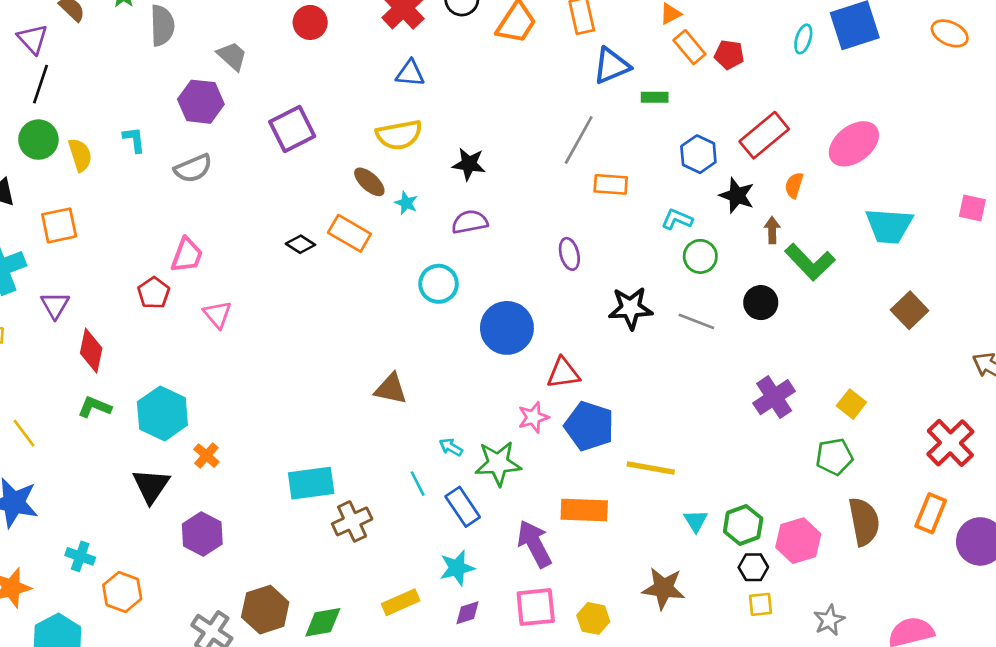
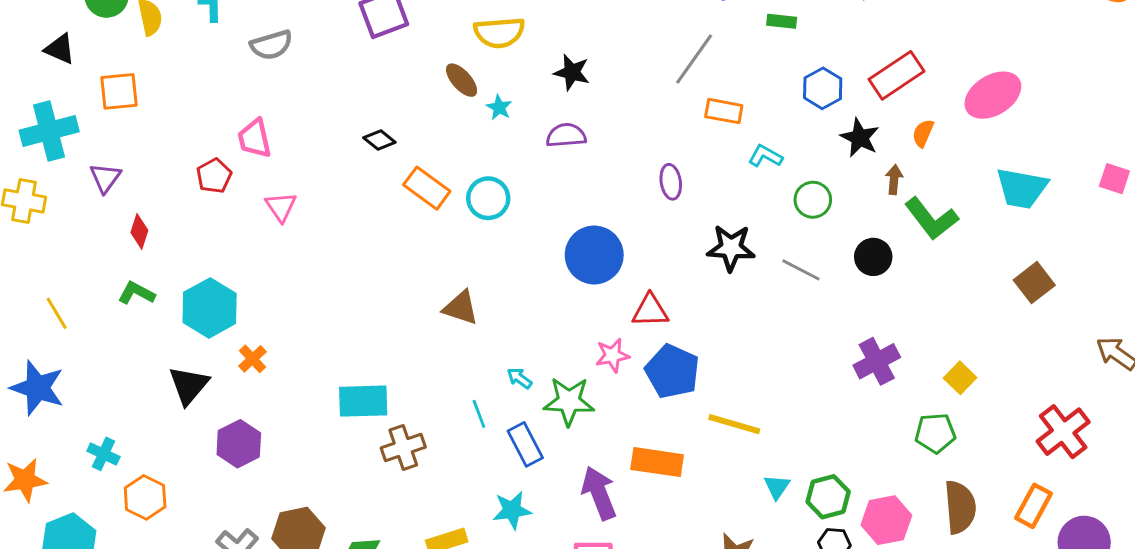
cyan L-shape: (677, 219) -> (765, 156), moved
orange rectangle: (349, 233) -> (427, 188), moved
pink trapezoid: (187, 255) -> (255, 139), turned 141
cyan circle: (439, 284) -> (488, 198), moved
red diamond: (91, 351) -> (139, 231), size x0.7

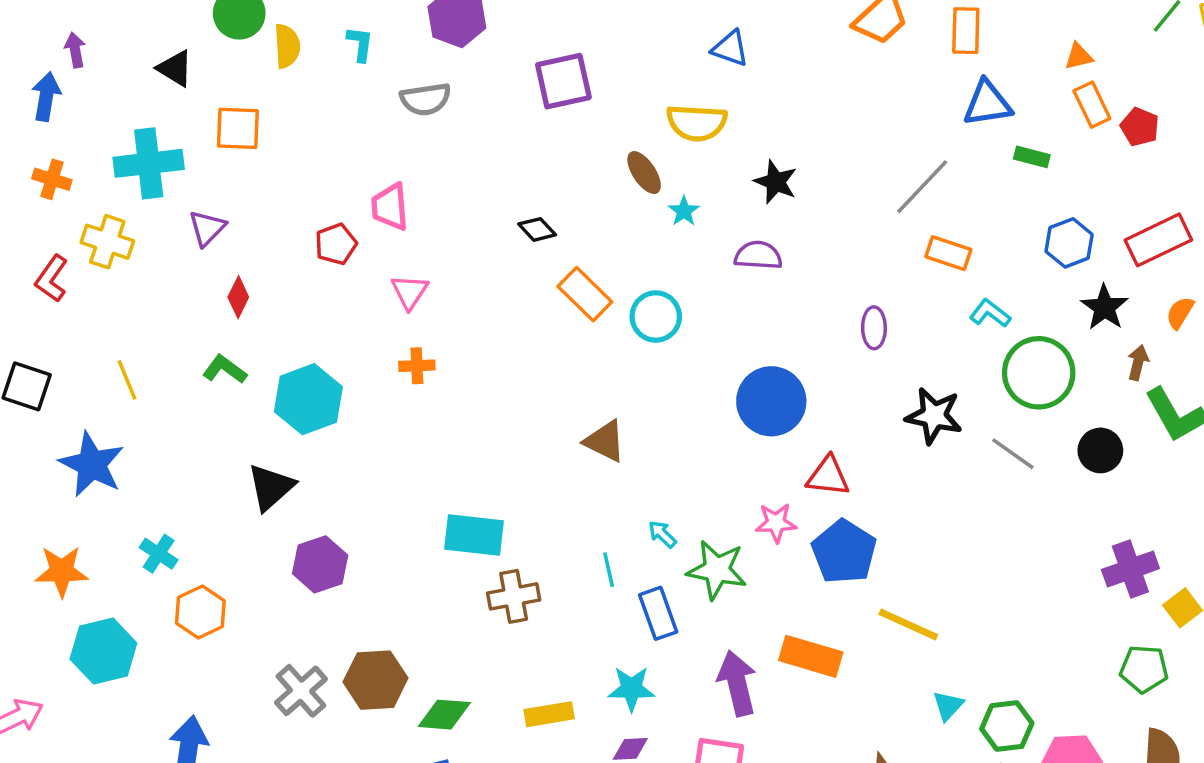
green circle: (813, 200) -> (1039, 373), size x1.6
orange cross: (253, 359) -> (417, 366), moved, turned 32
purple cross: (877, 361) -> (1130, 569), moved

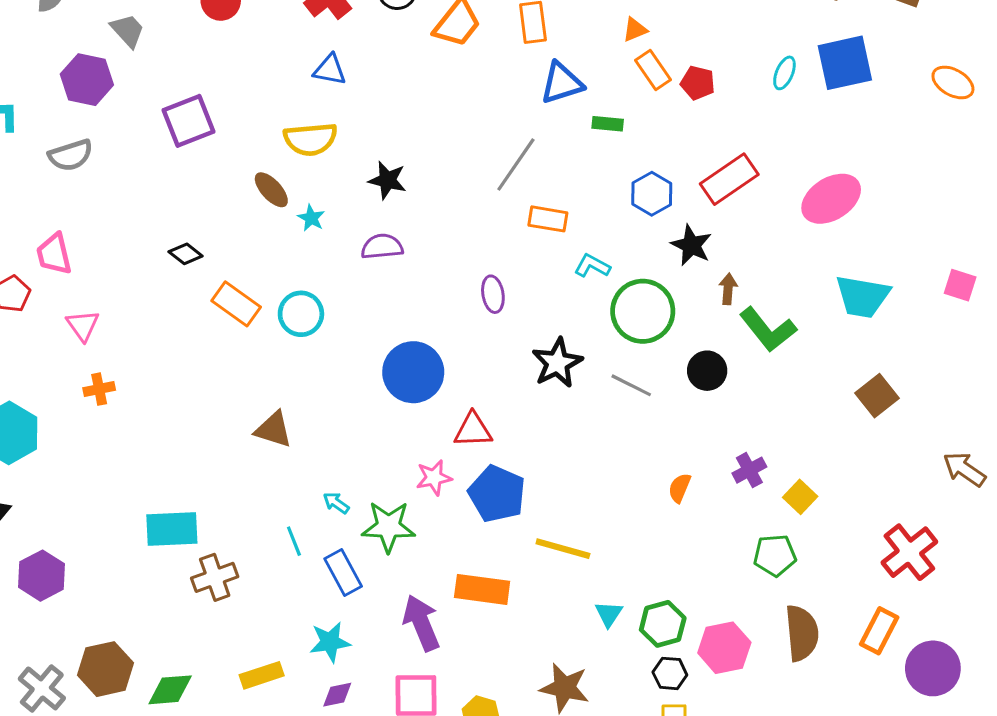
orange semicircle: (1180, 313) -> (680, 488), moved
black star: (934, 416) -> (557, 363), turned -30
purple cross: (1130, 569) -> (749, 470), size x0.7

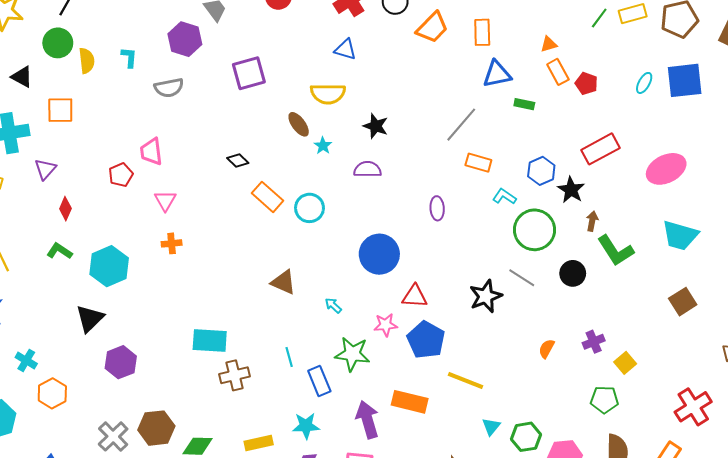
blue hexagon: (652, 194) -> (541, 171), moved
black star: (557, 363) -> (486, 296), moved
cyan arrow: (336, 503) -> (333, 305), moved

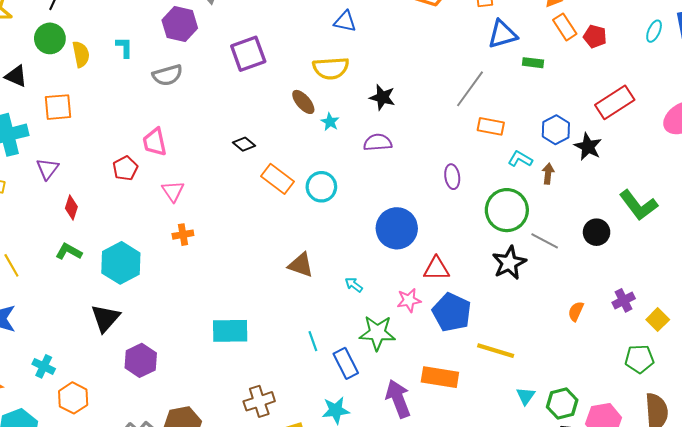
brown arrow: (592, 221) -> (548, 174), moved
green circle: (535, 230) -> (507, 210), moved
brown cross: (235, 375) -> (259, 401), moved

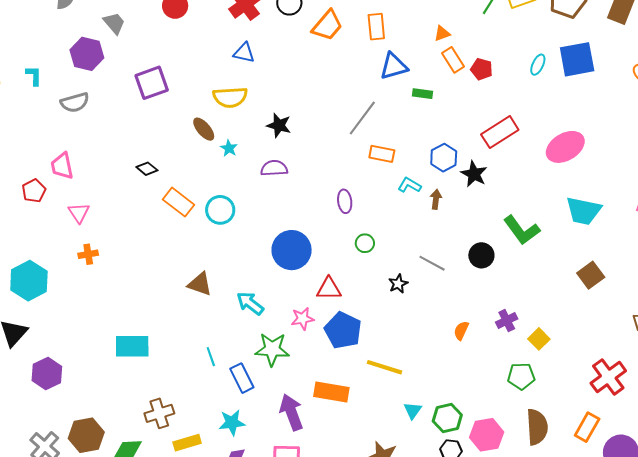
green circle: (507, 210) -> (365, 243), moved, size x0.5
black star: (509, 263) -> (398, 284), size x0.6
cyan arrow: (354, 285) -> (250, 303), size x1.6

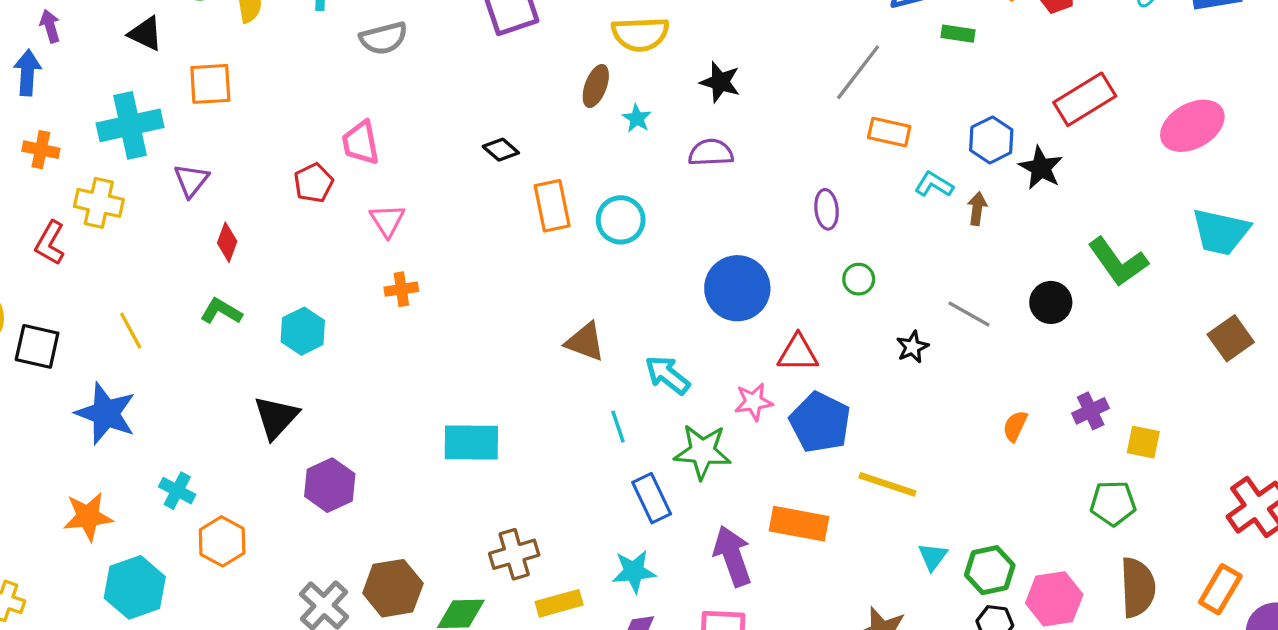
brown ellipse: (204, 129) -> (596, 86), turned 60
orange rectangle: (178, 202) -> (552, 206), turned 40
cyan hexagon: (29, 281) -> (303, 331), size x0.7
yellow square: (539, 339) -> (1143, 442), turned -35
cyan line: (211, 357) -> (618, 427), moved

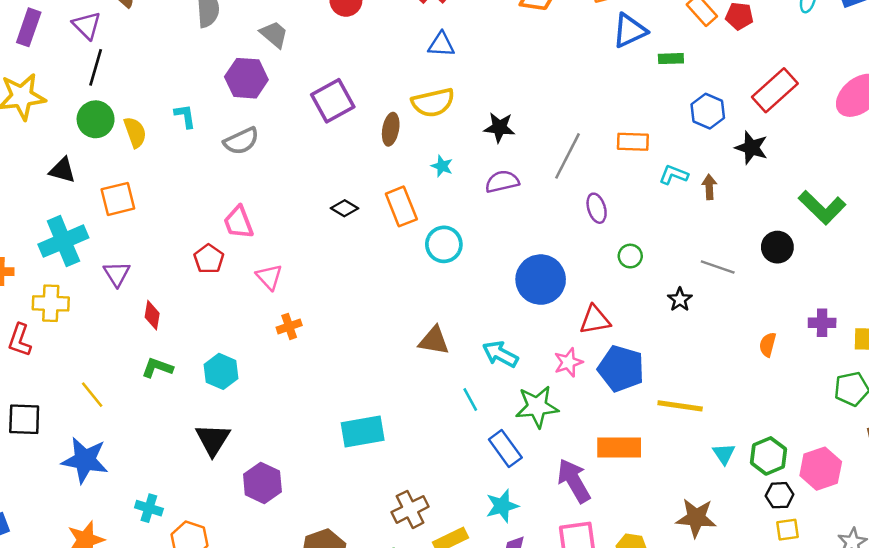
gray line: (858, 72) -> (567, 156), moved
brown ellipse: (596, 86) -> (391, 129), moved
blue hexagon: (991, 140) -> (708, 111), moved
orange rectangle: (552, 206) -> (401, 206), moved
purple cross: (1091, 411) -> (822, 323), turned 36

